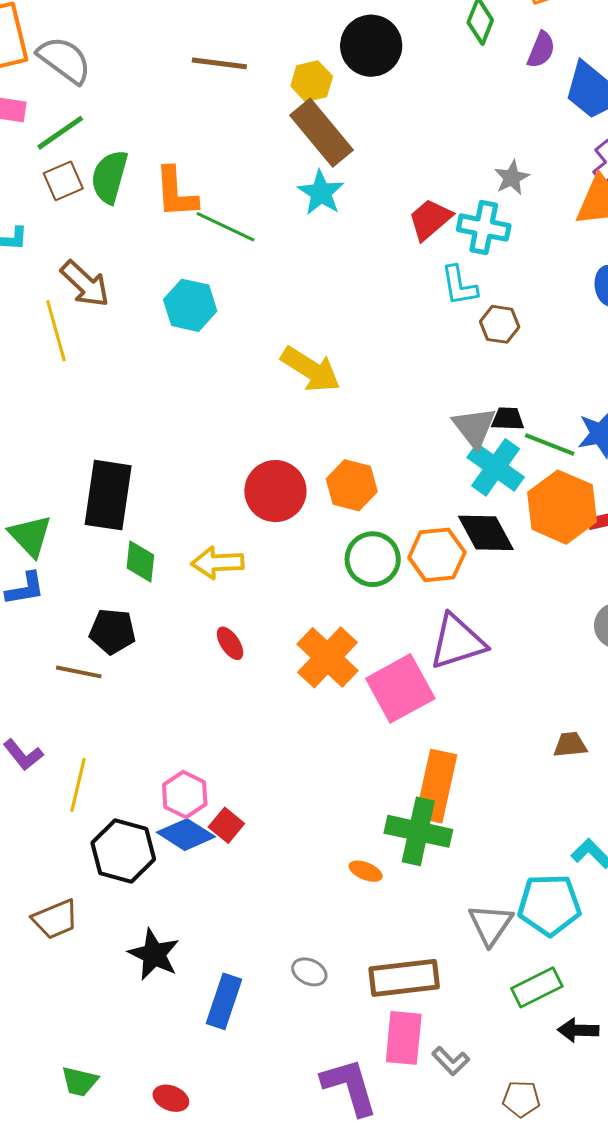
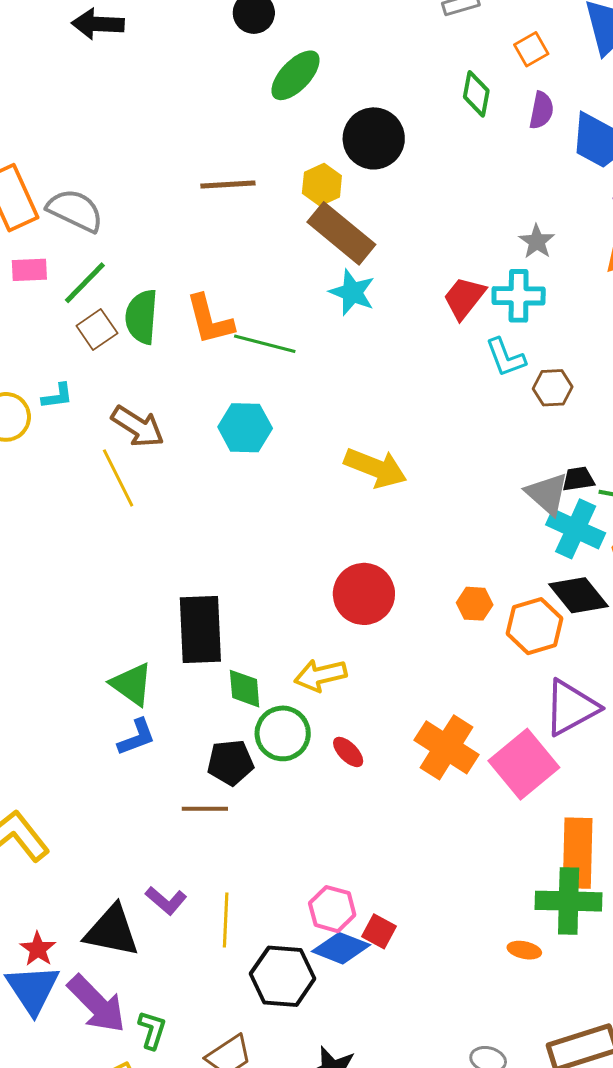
orange hexagon: (352, 485) -> (475, 604), moved, size x0.7
green circle: (373, 559) -> (283, 733), moved

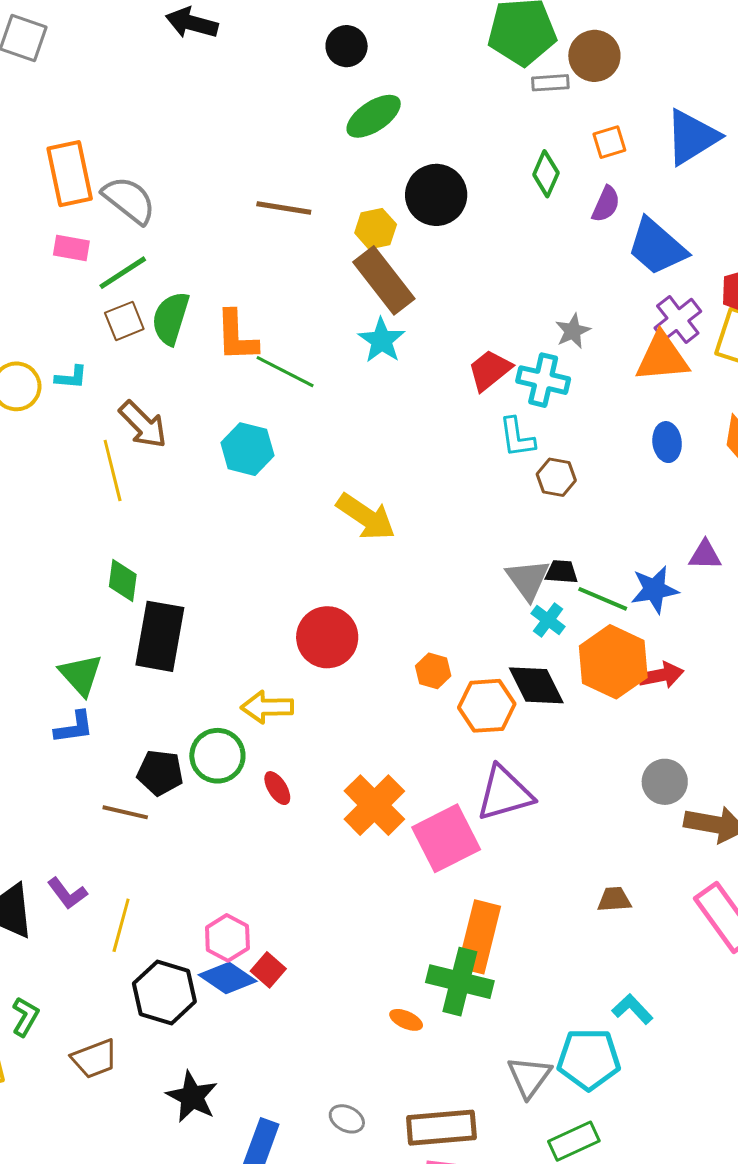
cyan cross: (576, 529) -> (548, 620), size x0.6
green diamond: (245, 689) -> (123, 580), moved

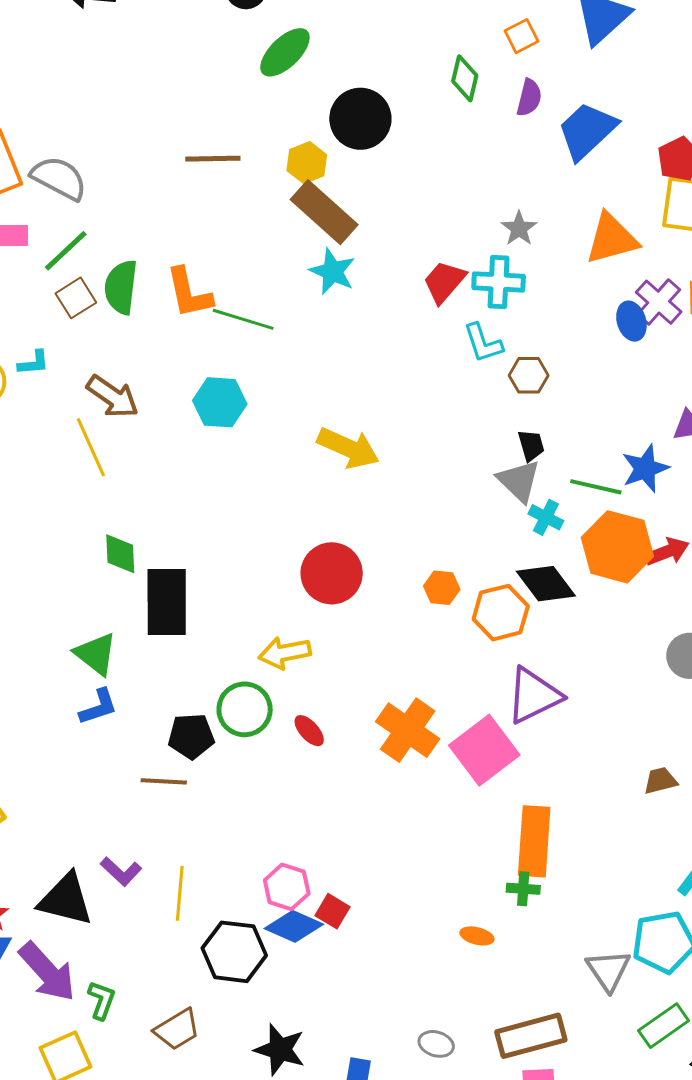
blue trapezoid: (657, 247) -> (587, 131), turned 106
purple cross: (678, 320) -> (659, 302), moved
black trapezoid: (561, 572) -> (531, 445), moved, turned 80
green cross: (460, 982) -> (523, 889), size x0.5

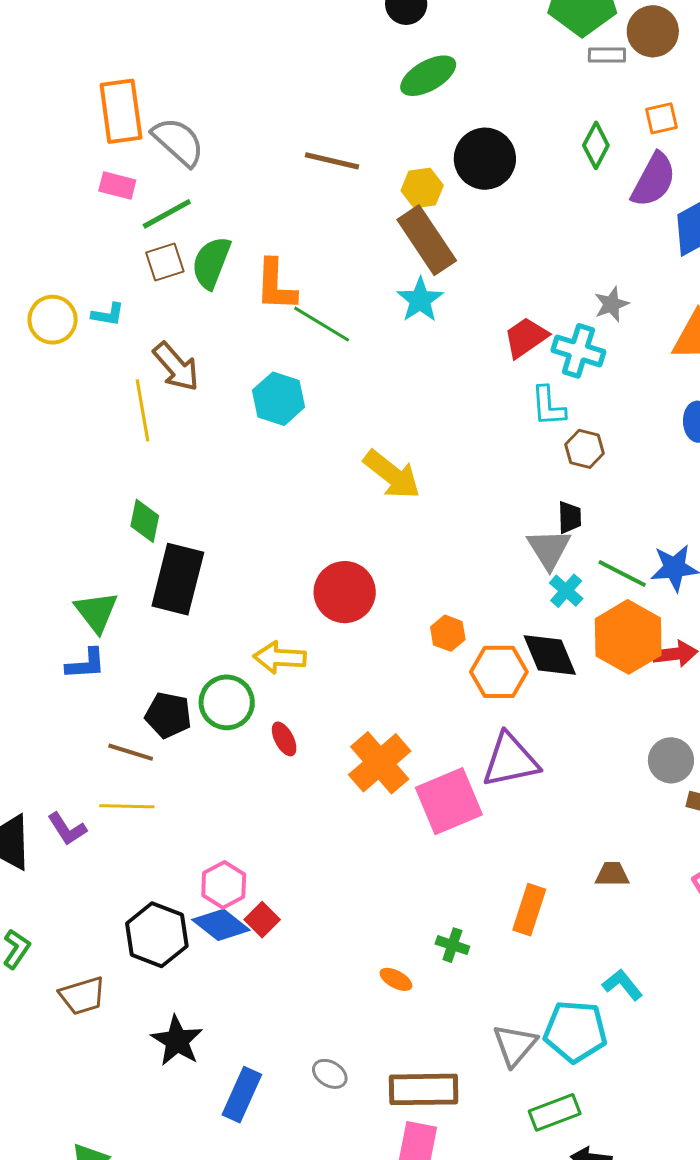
purple semicircle: (529, 98) -> (654, 180), size x1.5
orange rectangle: (534, 841) -> (529, 910), moved, size x0.7
yellow line: (180, 893) -> (127, 806), moved, turned 72

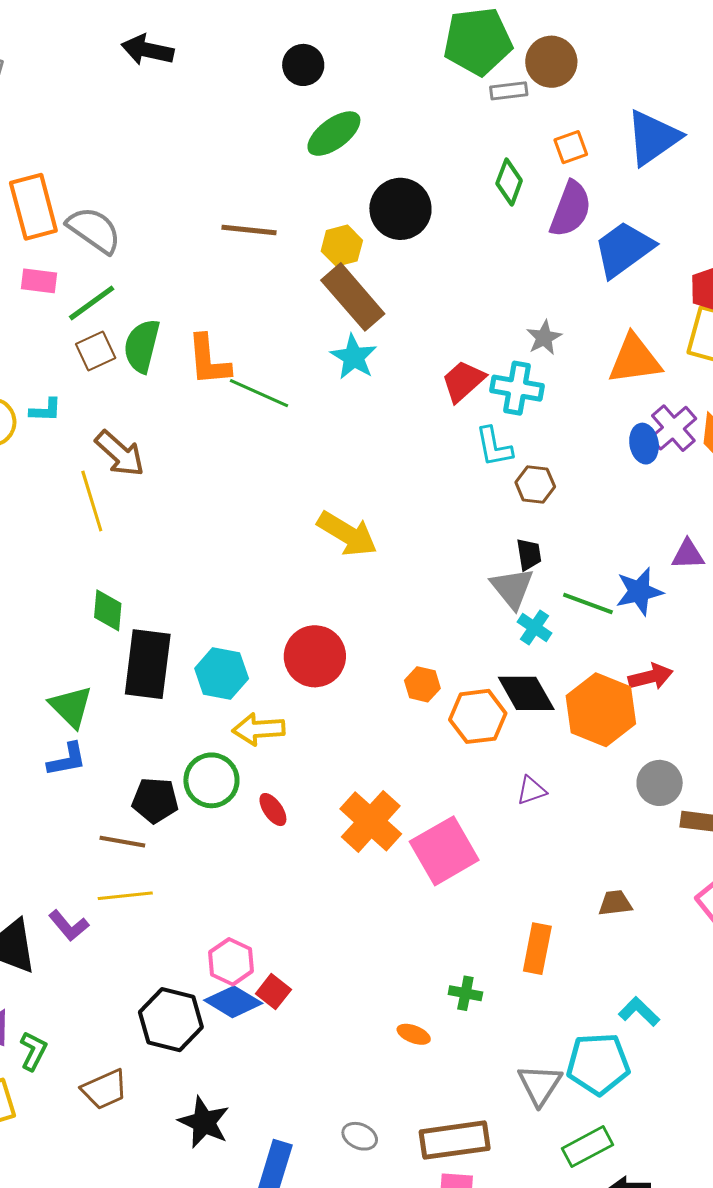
cyan hexagon: (279, 399) -> (222, 674), moved
orange hexagon: (628, 637) -> (601, 710), moved
purple triangle: (510, 760) -> (531, 790), moved, size x0.5

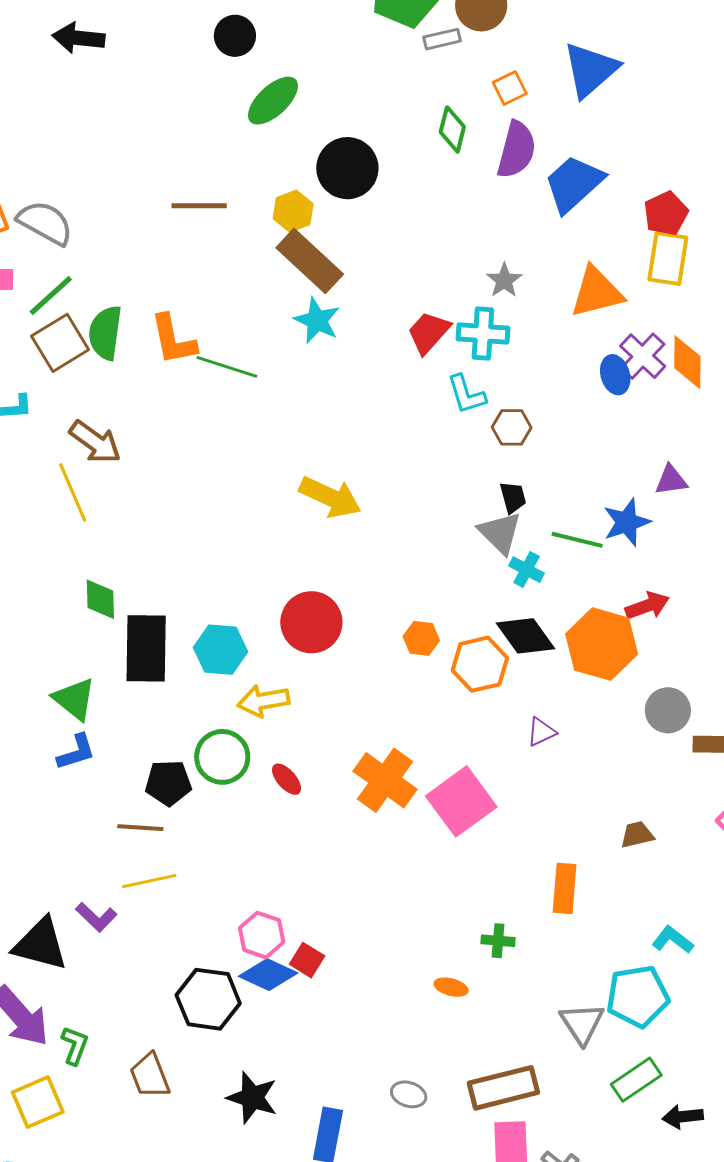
brown square: (96, 351) -> (60, 343), size x1.4
brown trapezoid: (105, 1089) -> (150, 1076), turned 99

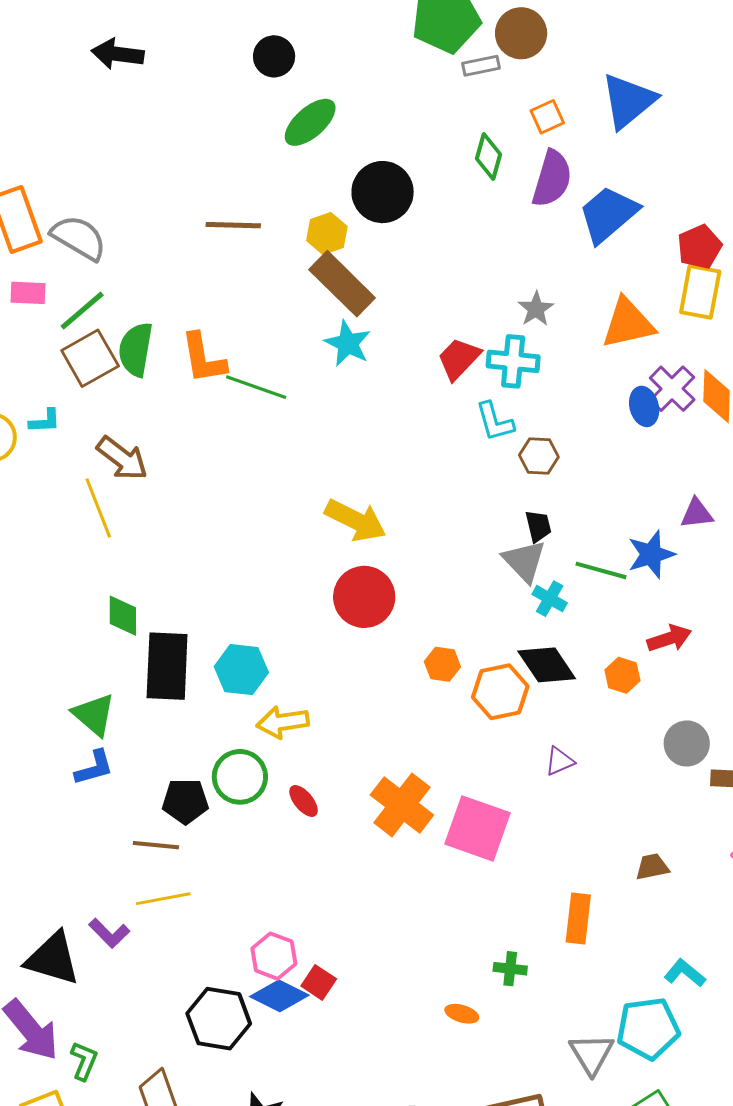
red circle: (311, 622) -> (364, 597), moved
orange hexagon: (602, 644) -> (622, 675), size x0.5
pink square: (461, 801) -> (478, 828), turned -36

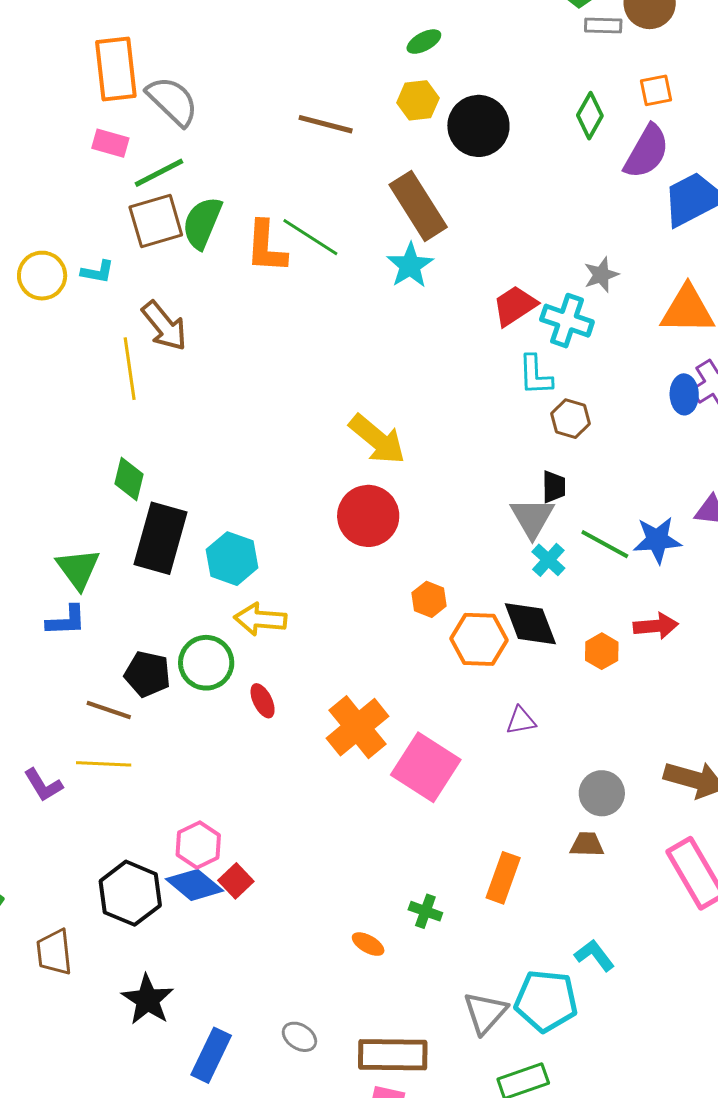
green ellipse: (310, 122) -> (424, 42), size x0.6
yellow hexagon: (327, 233) -> (418, 100), moved
green line: (256, 387) -> (310, 237), moved
gray circle: (687, 743) -> (602, 793), moved

